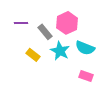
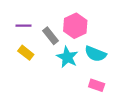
yellow rectangle: (33, 55) -> (26, 53), moved

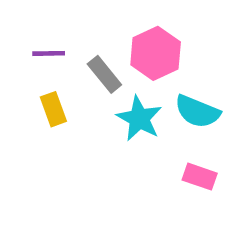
yellow rectangle: (26, 53) -> (53, 109), turned 32

